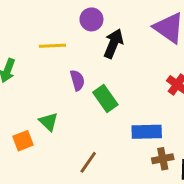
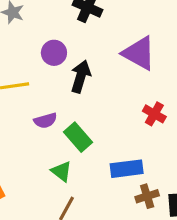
purple semicircle: (77, 80) -> (45, 121), turned 96
green triangle: (49, 122) -> (62, 171), moved

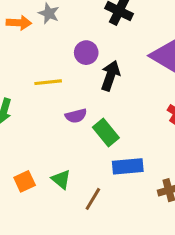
blue rectangle: (127, 169) -> (128, 166), moved
green triangle: (62, 171) -> (61, 179), moved

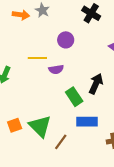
black arrow: (110, 76) -> (96, 84), moved
purple semicircle: (76, 116) -> (56, 69), moved
green triangle: (61, 179) -> (40, 126), size x1.6

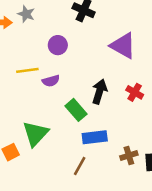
green triangle: (40, 126) -> (35, 134), moved, turned 35
brown line: (61, 142) -> (80, 166), moved

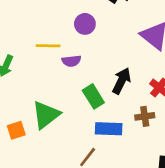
brown cross: (129, 156) -> (145, 116), moved

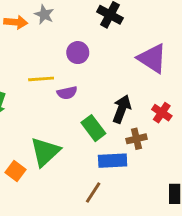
brown cross: (145, 116) -> (136, 139), moved
orange square: (16, 130) -> (15, 171), turned -30

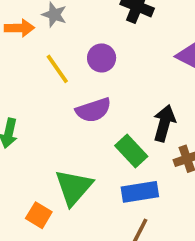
yellow line: (41, 79) -> (57, 69), moved, turned 65
purple semicircle: (67, 93) -> (93, 110), size x1.4
blue rectangle: (113, 161) -> (140, 192), moved

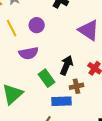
blue rectangle: (140, 192) -> (61, 101), moved

